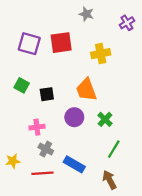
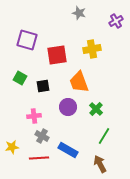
red square: (61, 43) -> (57, 55), moved

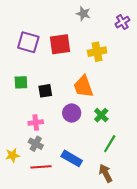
red square: (57, 55) -> (60, 44), moved
green square: (20, 78) -> (21, 82), turned -32
gray cross: (42, 136) -> (36, 144), moved

